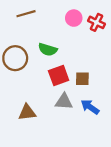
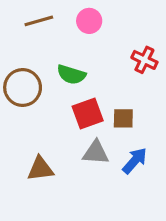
pink circle: (74, 18) -> (89, 21), moved
red cross: (96, 22) -> (144, 60), moved
blue arrow: (90, 107) -> (135, 161), turned 96

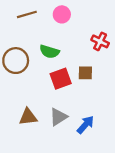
brown square: (123, 118) -> (85, 73), moved
gray triangle: (96, 152) -> (58, 117), moved, turned -36
blue arrow: (135, 161) -> (85, 125), moved

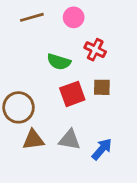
red cross: (100, 41) -> (95, 50), moved
brown circle: (16, 61) -> (19, 107), moved
gray triangle: (58, 117) -> (70, 140), turned 42

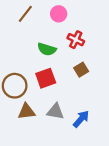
brown line: (32, 17) -> (25, 14), turned -36
brown square: (102, 87) -> (81, 70), turned -32
red square: (72, 94) -> (46, 78), moved

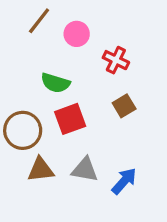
pink circle: (59, 14) -> (77, 34), moved
green semicircle: (47, 49) -> (55, 83), moved

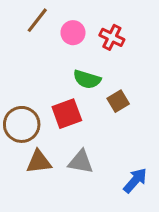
red cross: (116, 60) -> (112, 37), moved
green semicircle: (55, 83) -> (87, 79), moved
blue arrow: (124, 181) -> (135, 180), moved

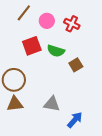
red square: (67, 114) -> (32, 46), moved
brown triangle: (39, 162) -> (15, 104), moved
blue arrow: (135, 180) -> (75, 120), moved

